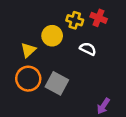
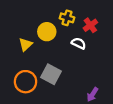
red cross: (99, 18) -> (90, 25), moved, turned 32
orange circle: (28, 79) -> (26, 82), moved

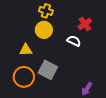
yellow cross: (67, 18) -> (46, 11), moved
yellow triangle: (26, 44) -> (26, 50), moved, turned 40

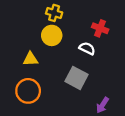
red cross: (85, 24) -> (100, 28), turned -32
gray square: (48, 70) -> (76, 78), moved

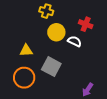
yellow circle: (52, 35) -> (56, 32), moved
gray square: (76, 78) -> (51, 67), moved

